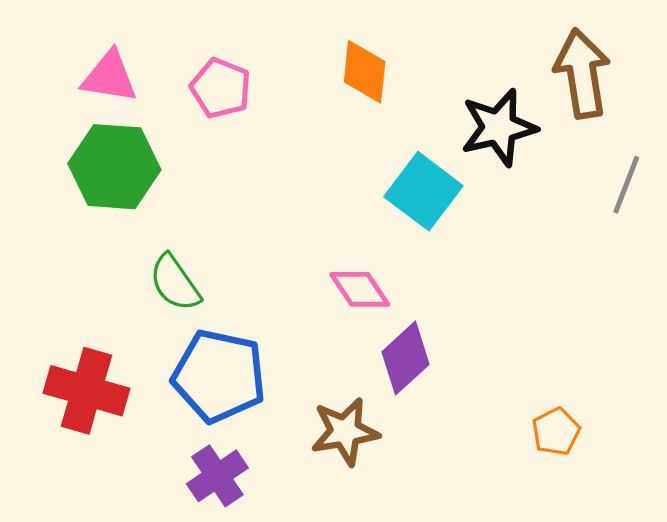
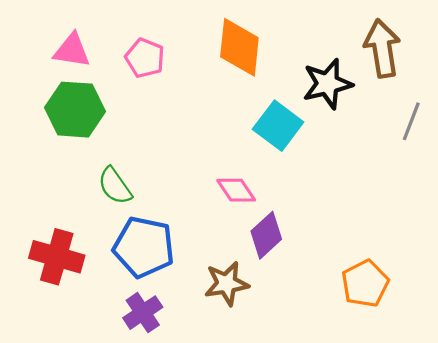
orange diamond: (365, 72) -> (239, 47), size x1.4
orange pentagon: (556, 432) -> (365, 284), size x1.5

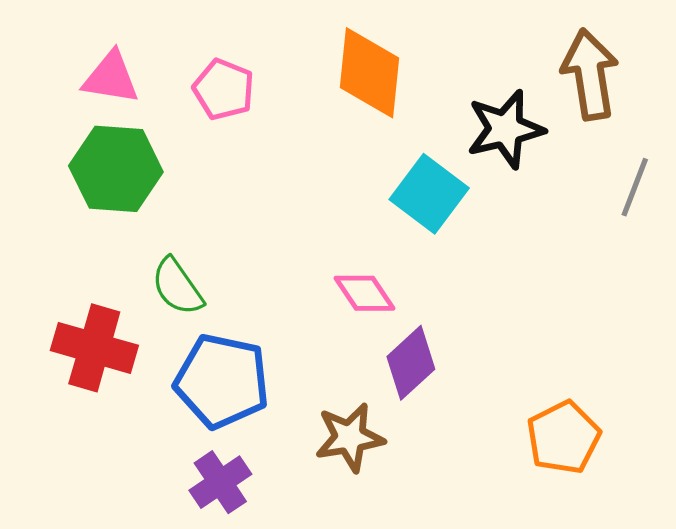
red cross: (57, 257) -> (94, 348), moved

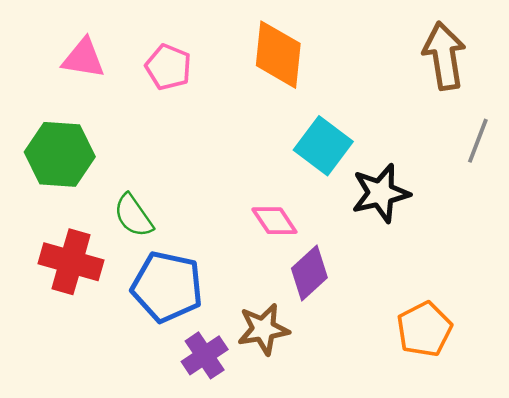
black star: (505, 129) -> (381, 193), moved
green hexagon: (116, 169) -> (60, 154), moved
purple cross: (220, 482) -> (205, 355), moved

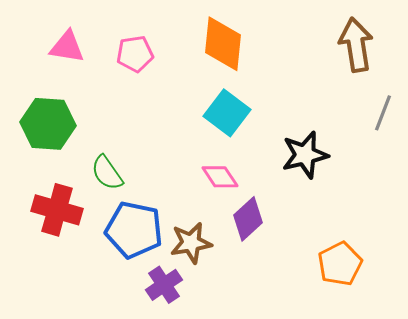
pink pentagon: (168, 67) -> (135, 54), turned -30
cyan square: (323, 146) -> (227, 113), moved
brown star: (263, 329) -> (191, 243), moved

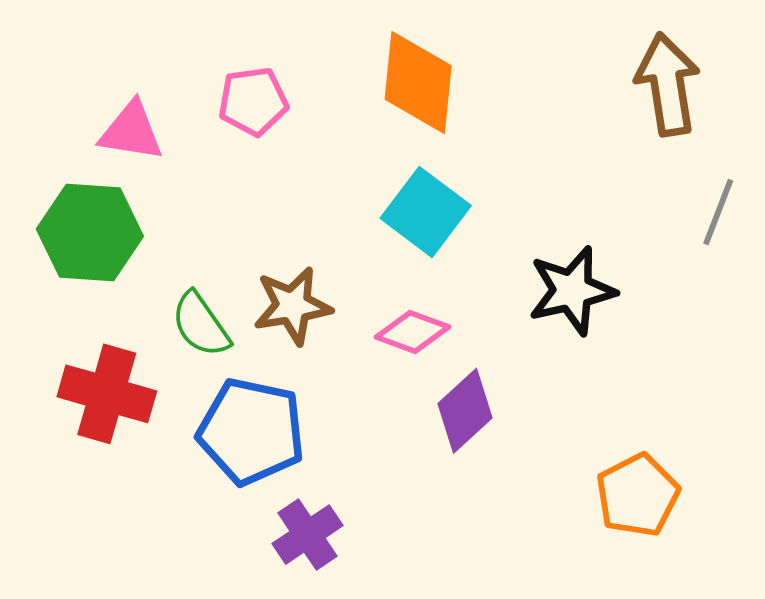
pink triangle: (67, 47) -> (131, 131), moved
pink diamond: (220, 177) -> (413, 332), turned -36
brown star: (191, 243) -> (292, 306), moved

